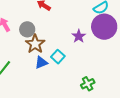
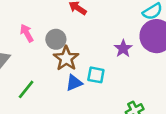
cyan square: (58, 57) -> (96, 75), turned -32

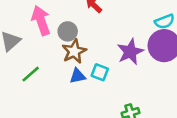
pink arrow: (27, 33) -> (41, 21), size x1.6
purple star: (123, 48) -> (130, 52), size x1.5

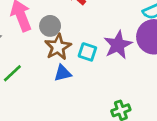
cyan square: (100, 72) -> (87, 52), moved

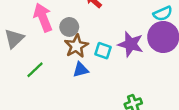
purple star: (118, 45) -> (131, 44), turned -30

